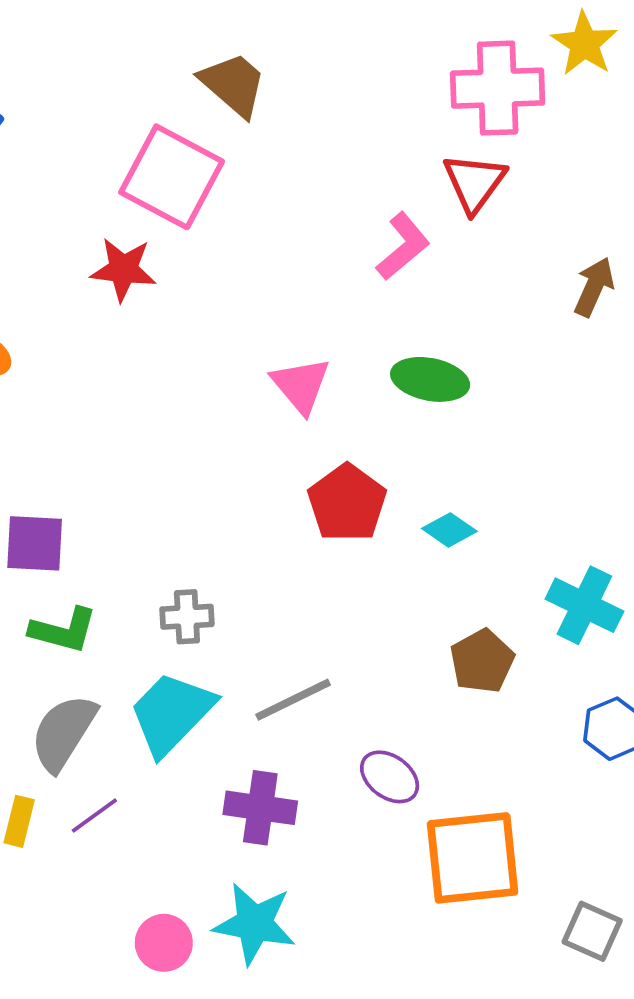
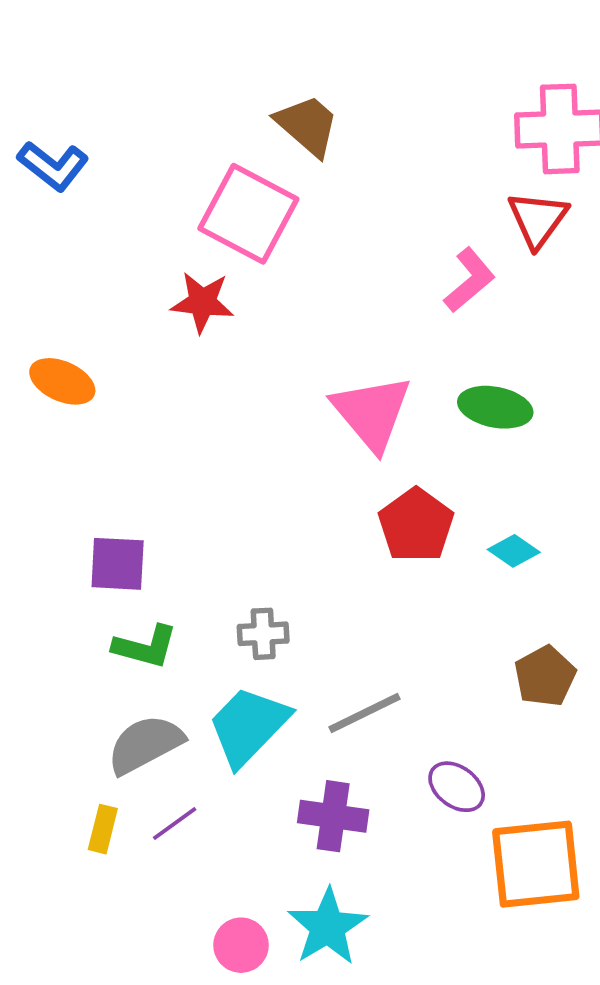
pink triangle: (301, 385) -> (372, 413), size x1.4
gray semicircle: (63, 733) -> (145, 744), turned 30
cyan star: (254, 924) -> (328, 927), turned 30

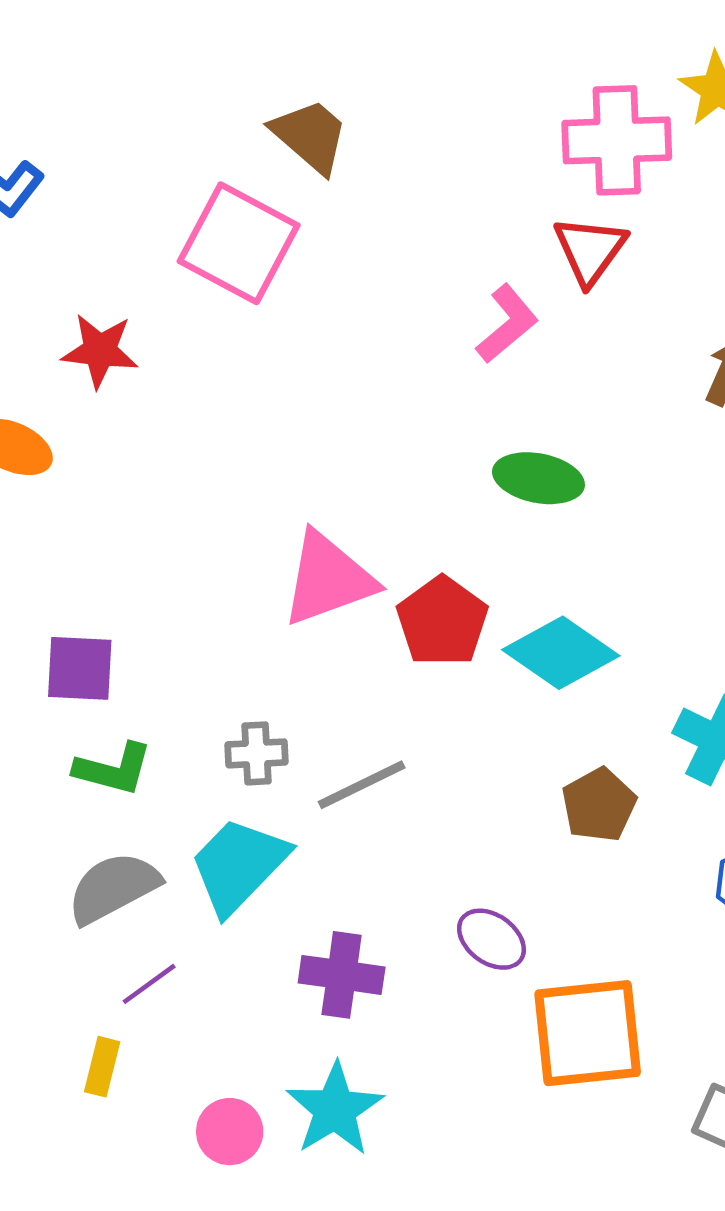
red star: (202, 302) -> (100, 351), moved
pink triangle: (372, 413) -> (328, 579), moved, turned 50
cyan diamond: (514, 551) -> (561, 653), size x1.8
gray line: (364, 713) -> (362, 785), moved
yellow rectangle: (103, 829) -> (102, 1067), moved

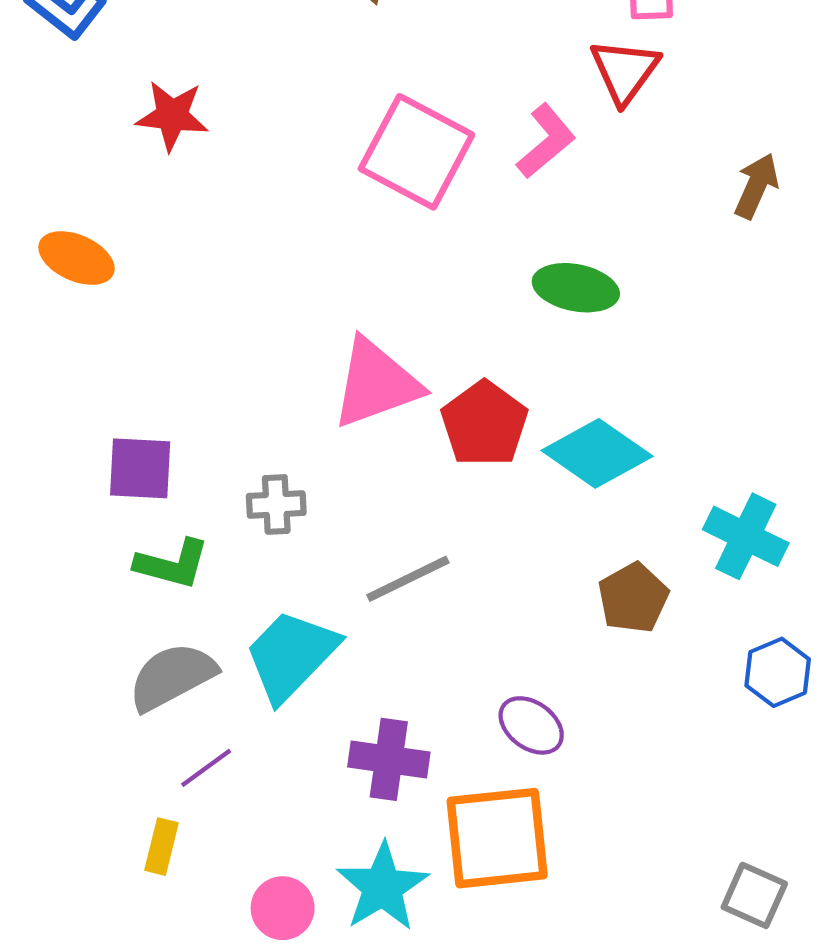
pink square: (239, 243) -> (416, 152), moved
red star: (100, 351) -> (172, 116), moved
gray cross: (257, 753) -> (276, 504), moved
orange square: (588, 1033) -> (497, 838), moved

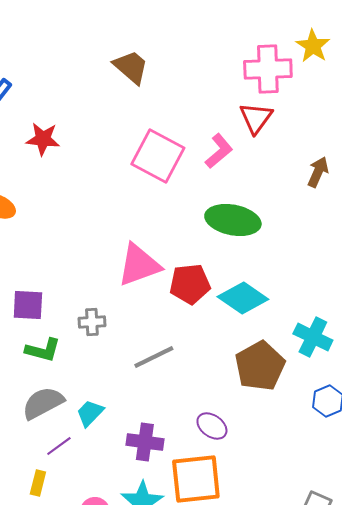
green ellipse: (576, 288) -> (233, 220), size x1.4
red pentagon: (484, 424) -> (190, 284), turned 30
brown pentagon: (633, 598) -> (260, 366), size x1.5
cyan trapezoid: (291, 655) -> (90, 413), moved, size x0.6

